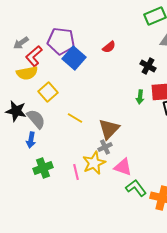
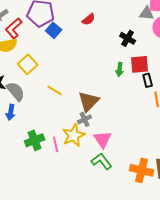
blue square: (74, 58) -> (54, 30), size x0.7
pink triangle: (123, 167) -> (103, 139), turned 36
green cross: (43, 168) -> (35, 140), moved
green L-shape: (136, 188) -> (102, 161), moved

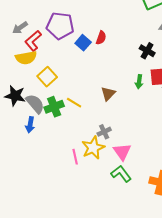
red semicircle: (89, 19) -> (101, 38), moved, turned -32
blue square: (54, 30) -> (83, 43), moved
brown triangle: (89, 101) -> (108, 94), moved, size x0.7
green cross: (35, 140) -> (54, 107), moved

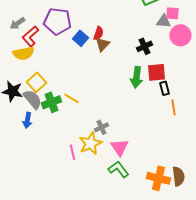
black cross: (147, 51) -> (144, 46), turned 35
yellow square: (47, 77) -> (36, 82), moved
green arrow: (139, 82) -> (136, 77), size x1.5
brown triangle: (108, 94) -> (102, 44), moved

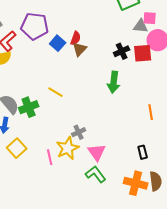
red square: (156, 72) -> (143, 53), moved
yellow square: (36, 82) -> (17, 148), moved
black rectangle: (164, 88) -> (143, 152), moved
yellow line: (71, 98) -> (56, 92), moved

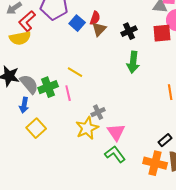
black cross: (122, 51) -> (129, 31), moved
black rectangle: (143, 152) -> (165, 140), moved, turned 64
pink line: (50, 157) -> (68, 93), moved

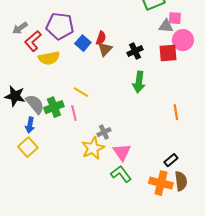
yellow semicircle: (20, 38) -> (49, 58), moved
yellow square: (36, 128) -> (28, 147), moved

